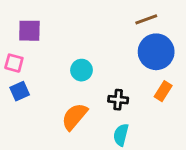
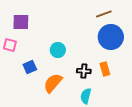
blue square: (20, 91) -> (30, 67), moved
orange rectangle: (163, 91) -> (105, 69), moved, turned -48

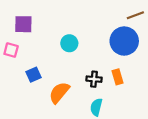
brown line: (104, 14) -> (135, 15), moved
cyan circle: (58, 50) -> (69, 43), moved

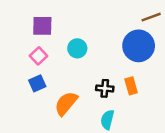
purple square: (23, 24) -> (42, 26), moved
pink square: (11, 50) -> (38, 56), moved, turned 32

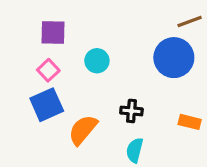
blue square: (37, 83) -> (47, 105), size x1.5
orange rectangle: (131, 86) -> (190, 122), moved, turned -60

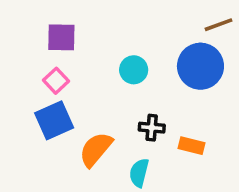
cyan circle: (97, 61) -> (134, 70), moved
orange rectangle: (190, 122) -> (191, 146), moved
cyan semicircle: (135, 150) -> (139, 173), moved

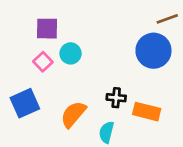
cyan circle: (134, 70) -> (71, 53), moved
blue square: (54, 120) -> (25, 103), moved
orange rectangle: (191, 146) -> (147, 112), size x1.4

